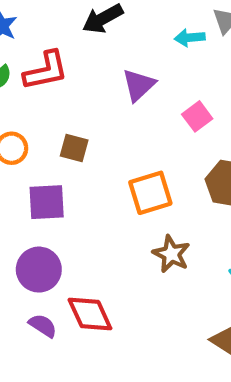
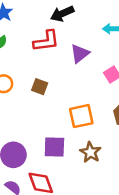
red L-shape: (46, 71) -> (46, 41), moved
purple square: (47, 202) -> (54, 147), moved

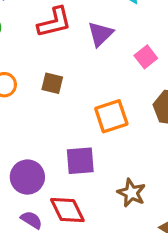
brown star: (90, 152) -> (131, 193), moved

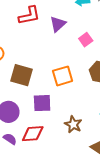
brown square: (52, 83) -> (22, 75), moved, size x1.6
red diamond: (67, 210) -> (33, 134), turned -70

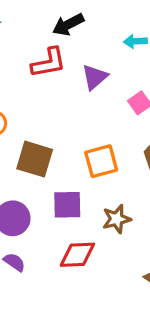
brown star: (73, 124) -> (117, 219), moved, turned 30
red diamond: (33, 134) -> (77, 255), moved

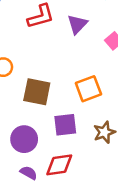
red diamond: (77, 255) -> (59, 165), moved

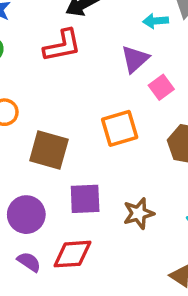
purple triangle: (77, 24) -> (135, 59), moved
orange square: (88, 89) -> (120, 128), moved

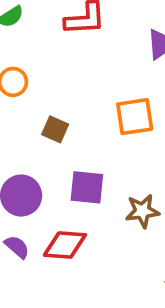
brown square: (49, 150) -> (55, 129), size x0.6

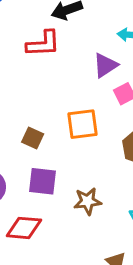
brown square: (55, 129) -> (33, 138), moved

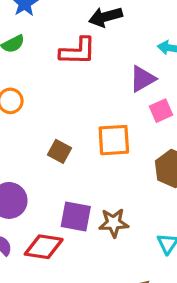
purple square: (43, 181) -> (76, 217), moved

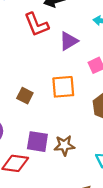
red L-shape: (78, 51) -> (36, 25), turned 68
purple triangle: (143, 79) -> (69, 41), moved

